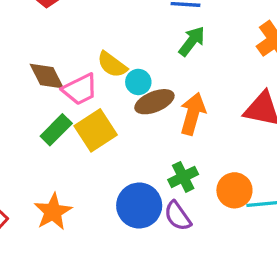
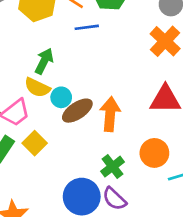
green arrow: (192, 41) -> (44, 61), moved
yellow square: (96, 130) -> (35, 143), size x0.7
orange circle: (234, 190) -> (154, 153), moved

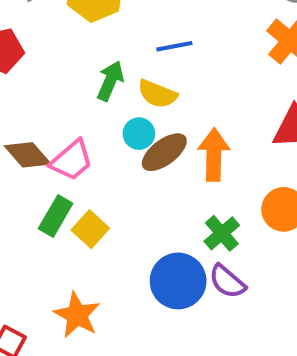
blue line: (87, 27) -> (174, 46), moved
yellow semicircle: (37, 87) -> (157, 94), moved
yellow square: (35, 143) -> (90, 229), moved

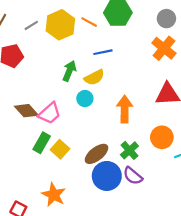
yellow semicircle: (157, 94) -> (94, 77), turned -48
brown ellipse: (164, 152) -> (97, 154), moved

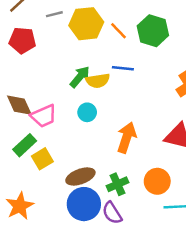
yellow semicircle: (94, 77) -> (98, 81), moved

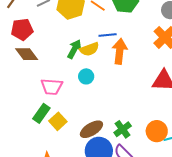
brown diamond: (19, 105) -> (27, 54), moved
pink trapezoid: (44, 116) -> (52, 87), turned 40
orange arrow: (127, 138) -> (120, 51), moved
orange circle: (157, 181) -> (157, 131), moved

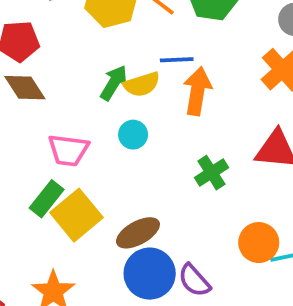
yellow square: (58, 121) -> (77, 215), size x1.5
green cross: (123, 129) -> (211, 173), moved

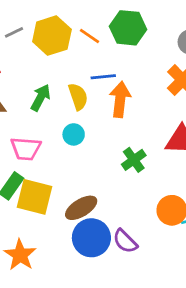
green arrow: (114, 83) -> (41, 98), moved
yellow semicircle: (142, 84) -> (78, 97), turned -88
yellow square: (77, 215) -> (34, 197), turned -33

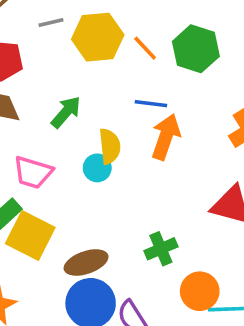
yellow semicircle: (78, 97) -> (110, 146), moved
green cross: (134, 160) -> (161, 249), moved

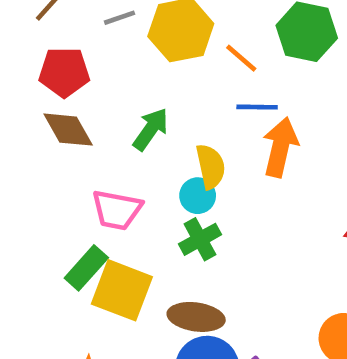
orange line: (145, 48) -> (241, 58), moved
green cross: (161, 249) -> (200, 239), moved
brown ellipse: (86, 263) -> (196, 317), turned 33

